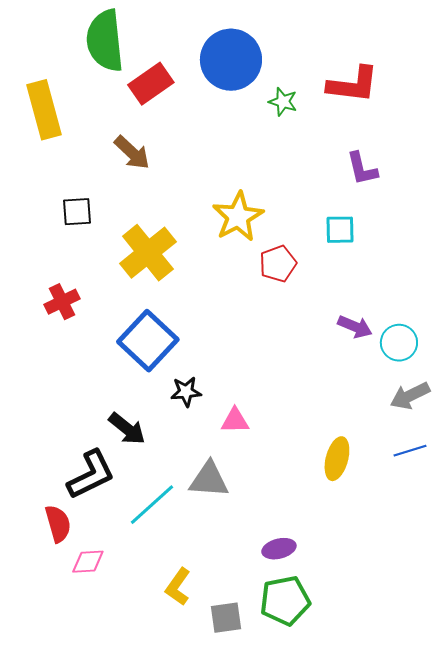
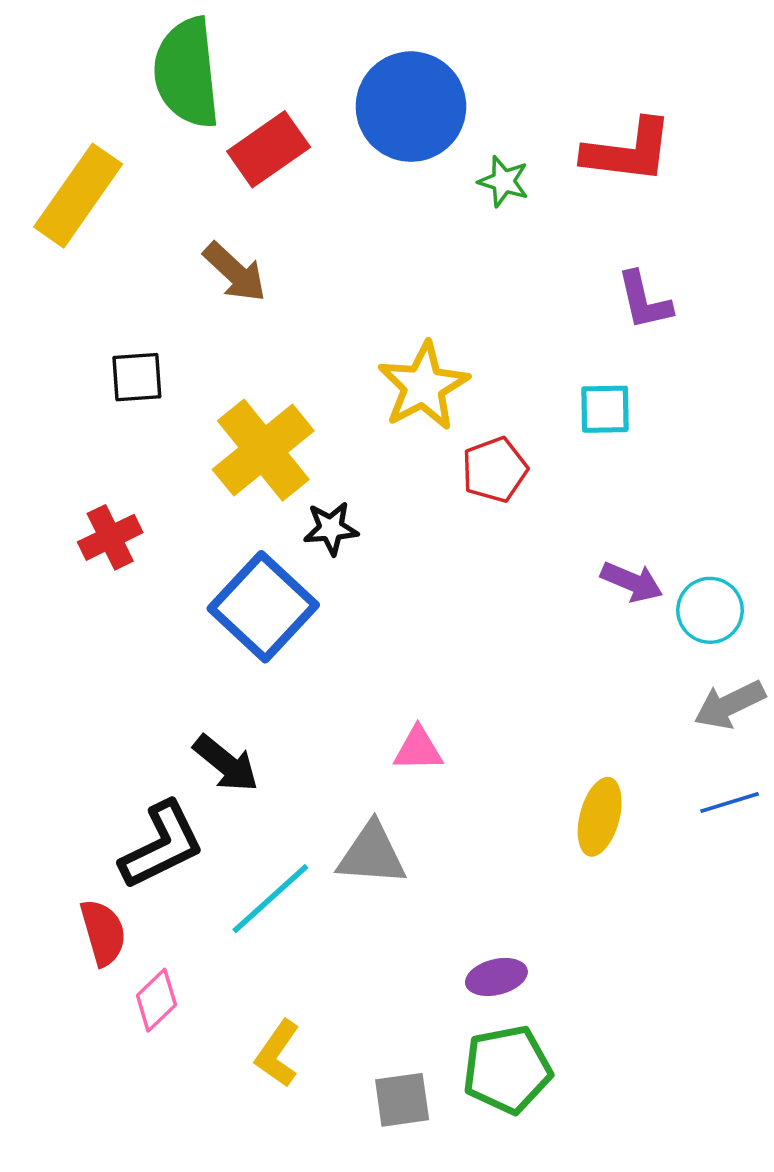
yellow rectangle: (44, 110) -> (78, 196), turned 50
black star: (186, 392) -> (331, 528), moved
pink diamond: (88, 562) -> (156, 1000), turned -40
yellow L-shape: (178, 587) -> (277, 1053), moved

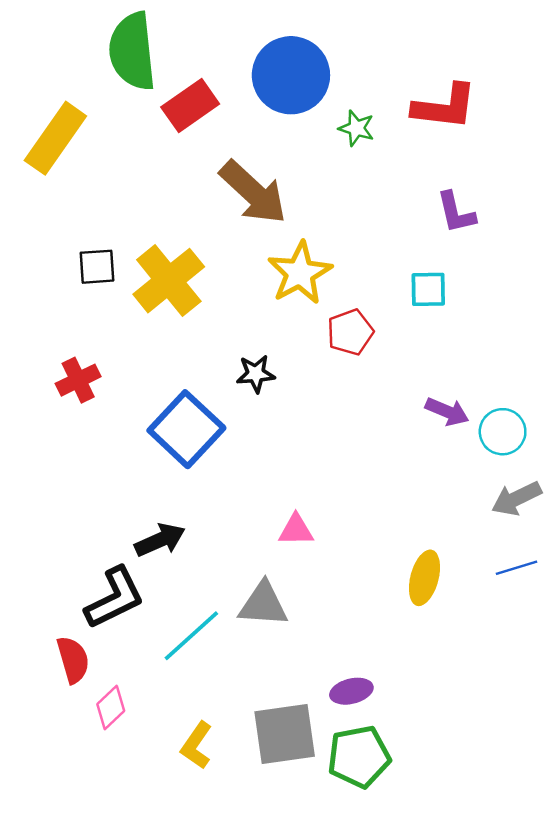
brown arrow: (235, 272) -> (253, 192), moved, size x1.5
yellow cross: (263, 450) -> (169, 281), moved
black star: (331, 528) -> (256, 374), moved
black arrow: (226, 763) -> (160, 540), turned -63
gray square: (402, 1100) -> (285, 734), moved, size x1.6

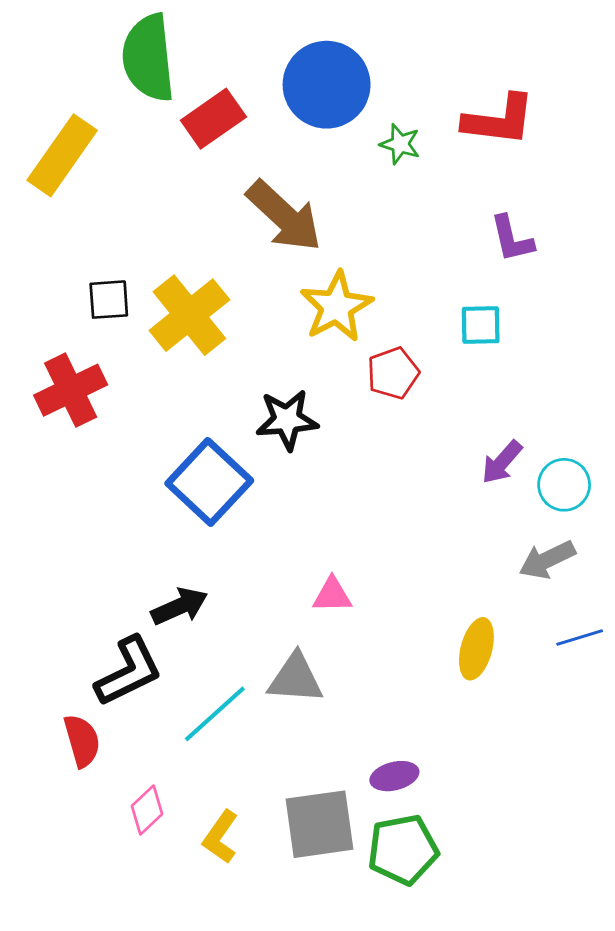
black star: (256, 374) -> (287, 420), size x1.4
red cross: (78, 380) -> (71, 390), moved, size x1.4
purple arrow: (447, 412) -> (502, 462), turned 108
gray arrow: (516, 498) -> (547, 560), moved
pink diamond: (111, 708) -> (147, 810), moved

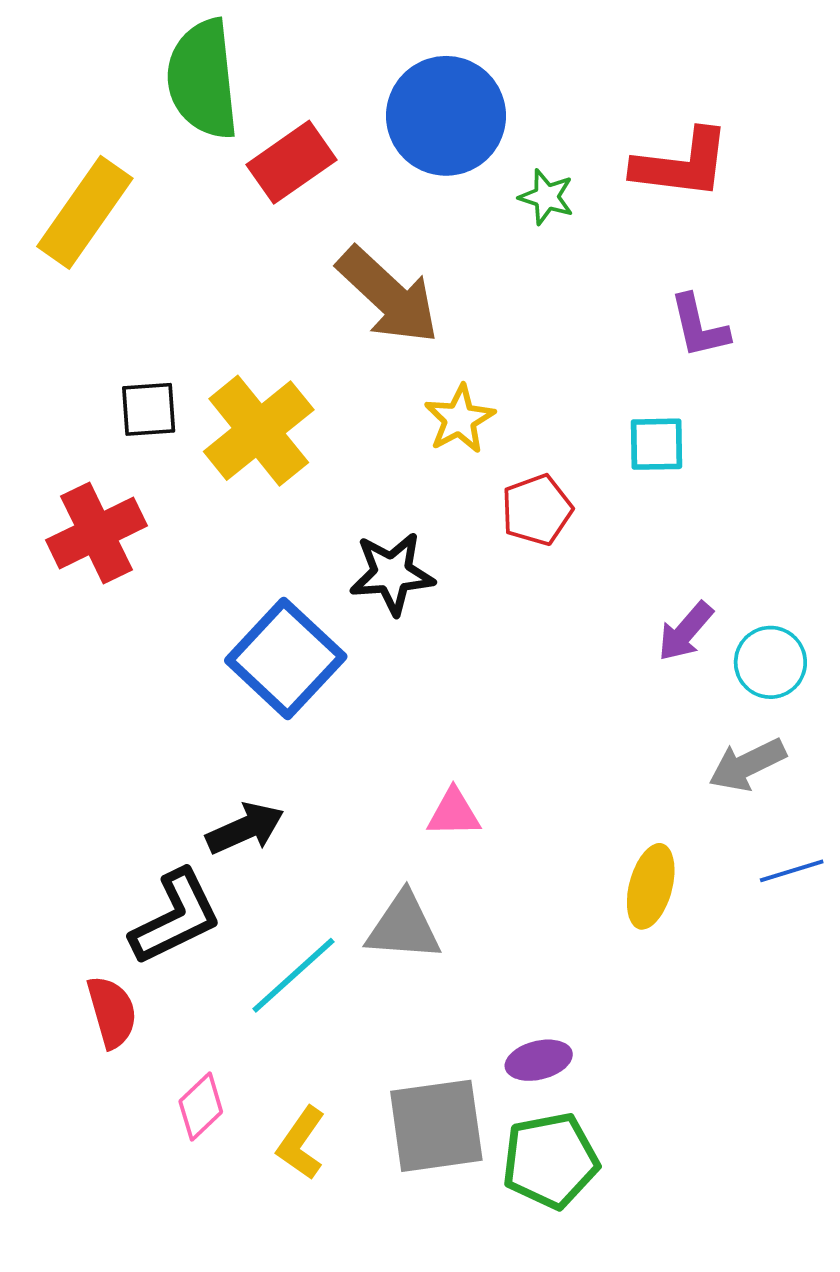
yellow star: (336, 307) -> (460, 419), size x0.7

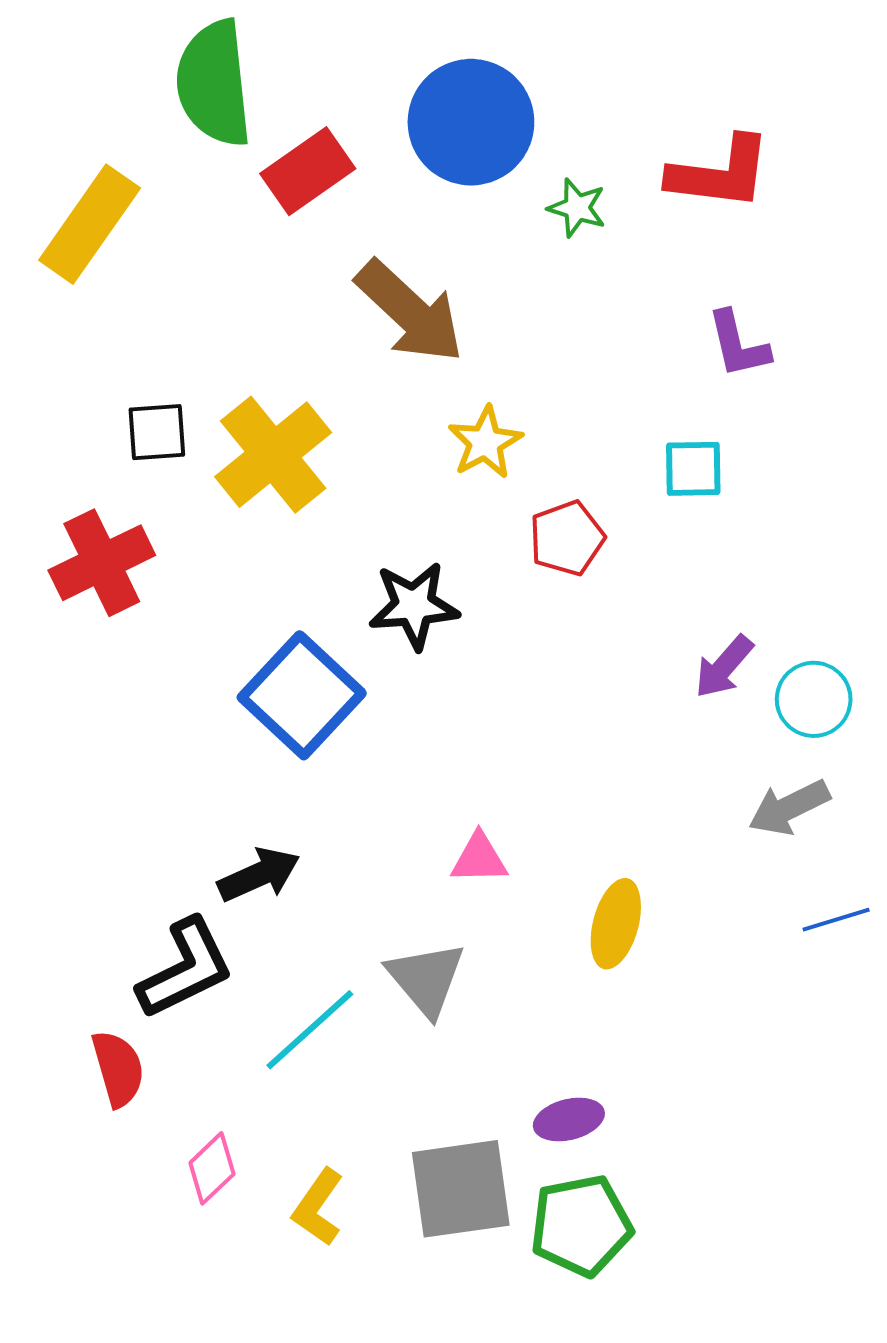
yellow ellipse: (651, 886) -> (616, 924), moved
gray triangle: (404, 927) -> (426, 979), turned 46

